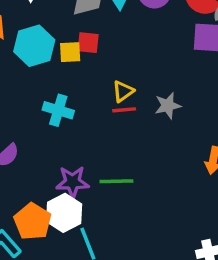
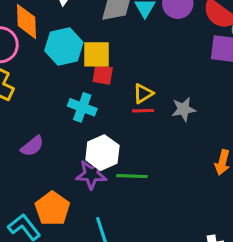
red square: (88, 43) -> (103, 75), moved
yellow square: (70, 52) -> (97, 54), size x1.4
white hexagon: (64, 213) -> (102, 153), moved

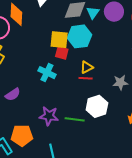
cyan hexagon: (64, 46) -> (79, 36), moved
gray star: (184, 109) -> (120, 83), moved
white hexagon: (102, 153) -> (97, 106), moved
orange pentagon: (52, 209) -> (22, 135), turned 30

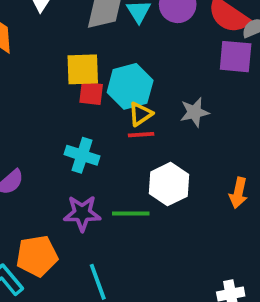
cyan hexagon: (79, 36) -> (130, 86), moved
cyan cross: (47, 73) -> (82, 155), moved
gray star: (120, 83) -> (194, 112), moved

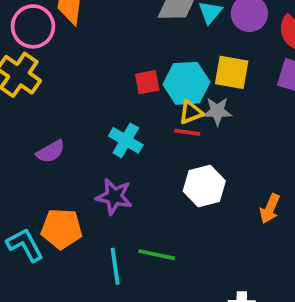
yellow square: (83, 69) -> (232, 72), moved
red square: (91, 93) -> (147, 82), turned -30
gray star: (194, 112) -> (217, 111), moved
green line: (131, 213) -> (157, 255), moved

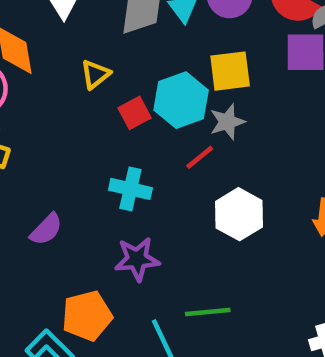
yellow triangle: (191, 112) -> (95, 74), moved
red line: (187, 132) -> (200, 157), turned -30

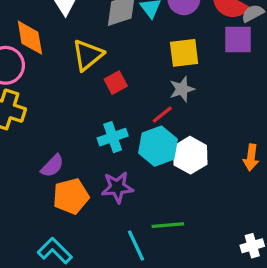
yellow triangle: (95, 74) -> (88, 55), size x1.5
cyan hexagon: (181, 100) -> (158, 146), moved
cyan cross: (130, 189) -> (113, 137), turned -32
orange pentagon: (87, 316) -> (71, 196), moved

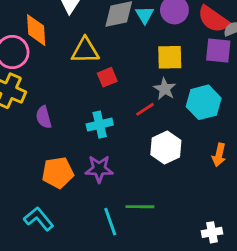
yellow triangle: (88, 55) -> (85, 50), turned 32
gray star: (182, 89) -> (165, 89), turned -30
cyan hexagon: (158, 146) -> (204, 102), moved
purple semicircle: (52, 166) -> (44, 117), moved, turned 115

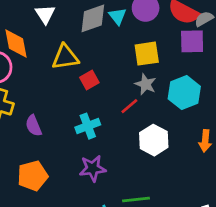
orange pentagon: (58, 173) -> (33, 176), moved

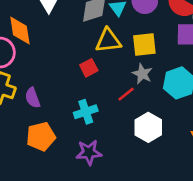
yellow triangle: (65, 57) -> (108, 41), moved
purple semicircle: (34, 126) -> (33, 98), moved
orange pentagon: (33, 176) -> (41, 137), moved

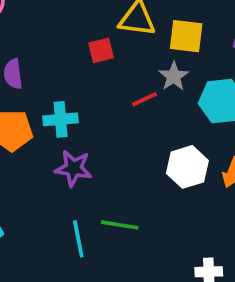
cyan cross: (86, 112) -> (61, 119), moved
white hexagon: (148, 127) -> (187, 167), moved

